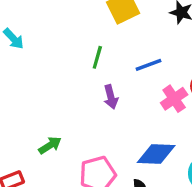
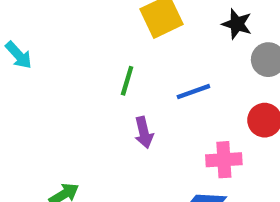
pink cross: (174, 99) -> (224, 160), moved, turned 30

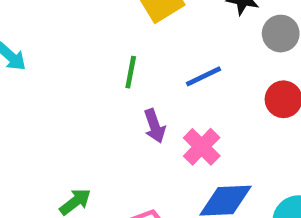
pink cross: (224, 160) -> (202, 147), moved, turned -36

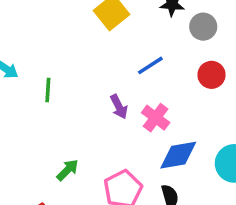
green line: (131, 72) -> (48, 90), moved

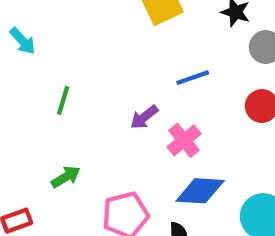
green line: (48, 90) -> (63, 100), moved
purple arrow: (119, 107) -> (144, 117), turned 65

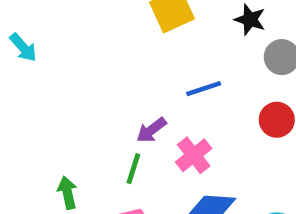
green line: (63, 100) -> (133, 169), moved
green arrow: (66, 177) -> (67, 193), turned -72

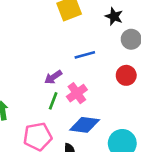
green line: (133, 169) -> (53, 101), moved

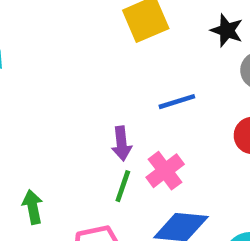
purple arrow: (53, 77) -> (122, 144), turned -60

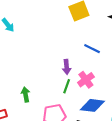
blue line: (177, 102) -> (92, 49), turned 42

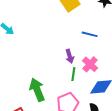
green arrow: (26, 94) -> (37, 90), size x1.6

